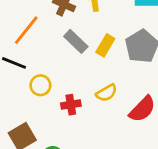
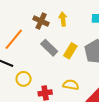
yellow semicircle: (107, 93) -> (71, 85), turned -140

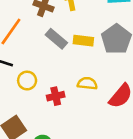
yellow rectangle: (70, 51) -> (83, 41), turned 70

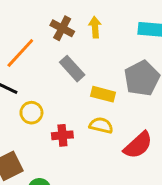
yellow rectangle: (83, 41) -> (103, 94), moved

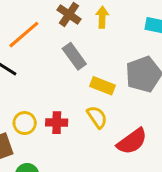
yellow circle: (31, 113) -> (25, 123), moved
yellow semicircle: (101, 125) -> (97, 117), turned 35

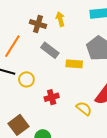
yellow semicircle: (97, 117) -> (84, 108), moved
yellow circle: (25, 123) -> (26, 79), moved

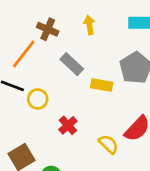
brown cross: (38, 24) -> (48, 29), moved
red cross: (52, 97) -> (68, 125), turned -32

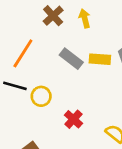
brown cross: (48, 29) -> (53, 16), moved, turned 30
yellow rectangle: (102, 85) -> (100, 59), moved

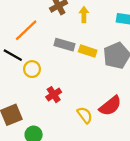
gray rectangle: (71, 59) -> (64, 45), turned -36

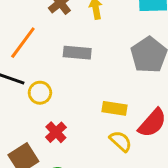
yellow rectangle: (88, 51) -> (114, 108), moved
red cross: (54, 95) -> (56, 132), moved

